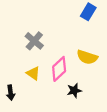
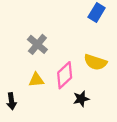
yellow triangle: (33, 73) -> (36, 80), turned -40

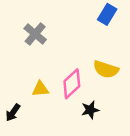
gray cross: (37, 44) -> (35, 34), moved
black arrow: (11, 101) -> (13, 113), turned 42

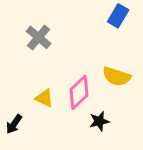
yellow triangle: (40, 89) -> (44, 98), turned 30

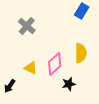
yellow semicircle: (117, 76) -> (81, 53), turned -108

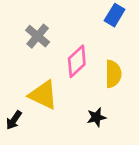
pink diamond: (55, 64) -> (77, 61), moved
yellow triangle: (31, 68) -> (43, 95), size x1.6

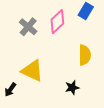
pink diamond: (77, 61) -> (57, 22), moved

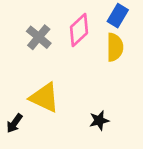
yellow semicircle: (85, 55) -> (115, 47), moved

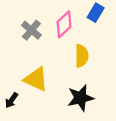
yellow semicircle: (115, 47) -> (82, 56), moved
black star: (99, 120) -> (80, 98), size x1.6

